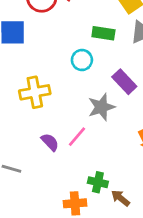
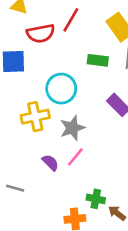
cyan circle: (82, 60) -> (61, 89), moved, size x1.5
gray star: (101, 107) -> (72, 128), moved

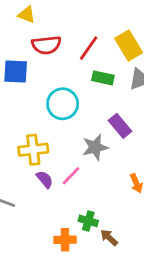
red line: (71, 20) -> (89, 48), moved
yellow cross: (35, 117) -> (33, 150), moved
gray star: (72, 128) -> (95, 147), moved

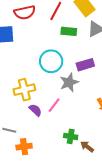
cyan circle: (63, 104) -> (51, 61), moved
purple rectangle: (120, 126) -> (85, 65), turned -60
orange cross: (65, 240) -> (24, 147), moved

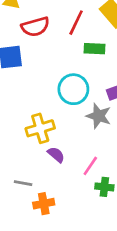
gray star: (69, 82) -> (99, 116), turned -30
pink line: (54, 105) -> (90, 166), moved

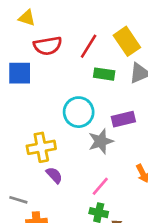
gray star: (99, 116) -> (101, 141), turned 30
pink line: (90, 166) -> (100, 186), moved

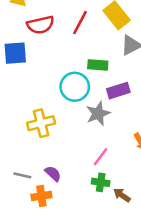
green rectangle: (104, 74) -> (98, 65), moved
purple semicircle: (54, 175) -> (53, 174), moved

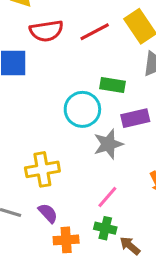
red line: (80, 23) -> (95, 32), turned 30
yellow cross: (41, 123) -> (42, 169), moved
orange cross: (41, 196) -> (66, 240), moved

